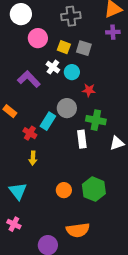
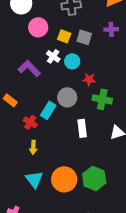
purple cross: (113, 32) -> (111, 29), moved
green cross: (96, 120) -> (102, 99), moved
orange circle: (64, 190) -> (64, 179), size x1.6
cyan triangle: (18, 191) -> (34, 179), moved

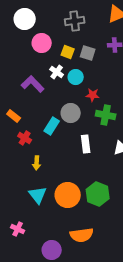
red cross: (30, 122) -> (25, 138), moved

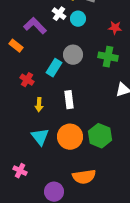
red star: (93, 95) -> (115, 28), moved
orange rectangle: (14, 116) -> (16, 46), moved
white rectangle: (86, 144) -> (69, 100), moved

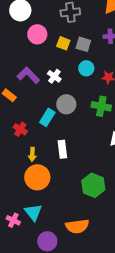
white cross: (59, 14) -> (54, 76), moved
cyan circle: (78, 19) -> (86, 68), moved
cyan triangle: (40, 137) -> (33, 212), moved
orange circle: (70, 137) -> (37, 177), moved

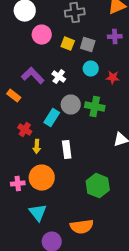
green cross: (101, 106) -> (95, 107), moved
yellow arrow: (32, 154) -> (37, 147), moved
pink cross: (13, 220) -> (18, 184), moved, turned -32

